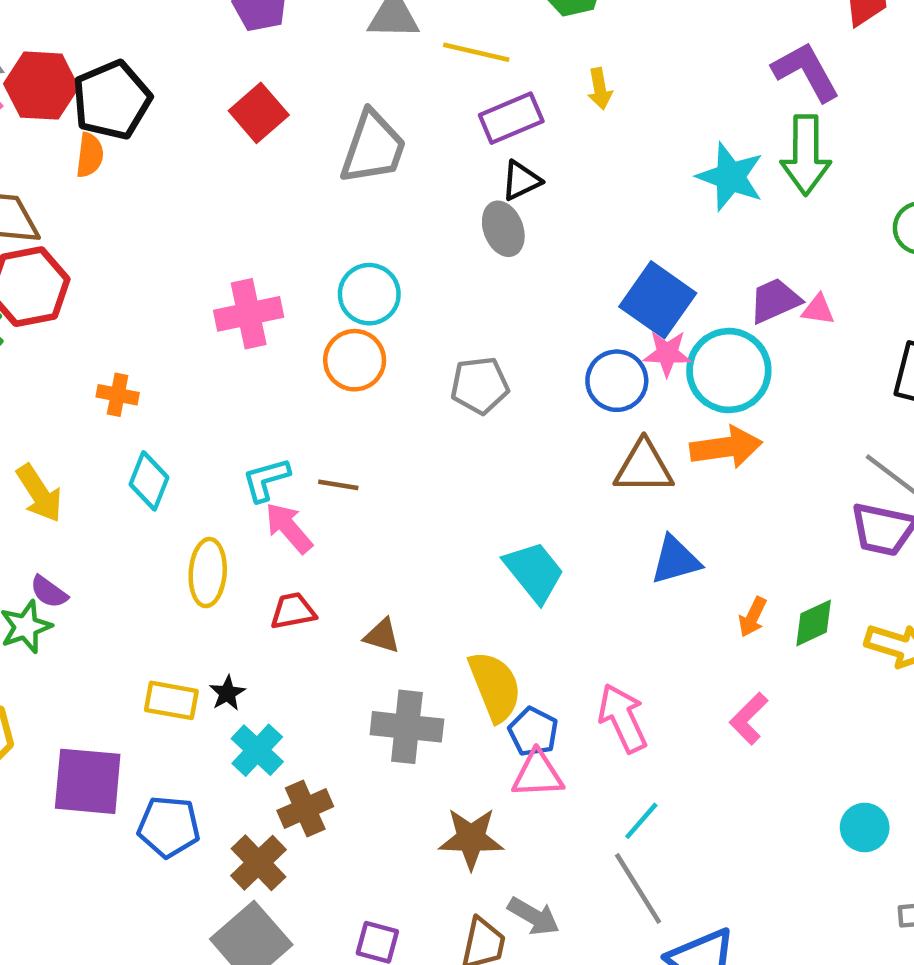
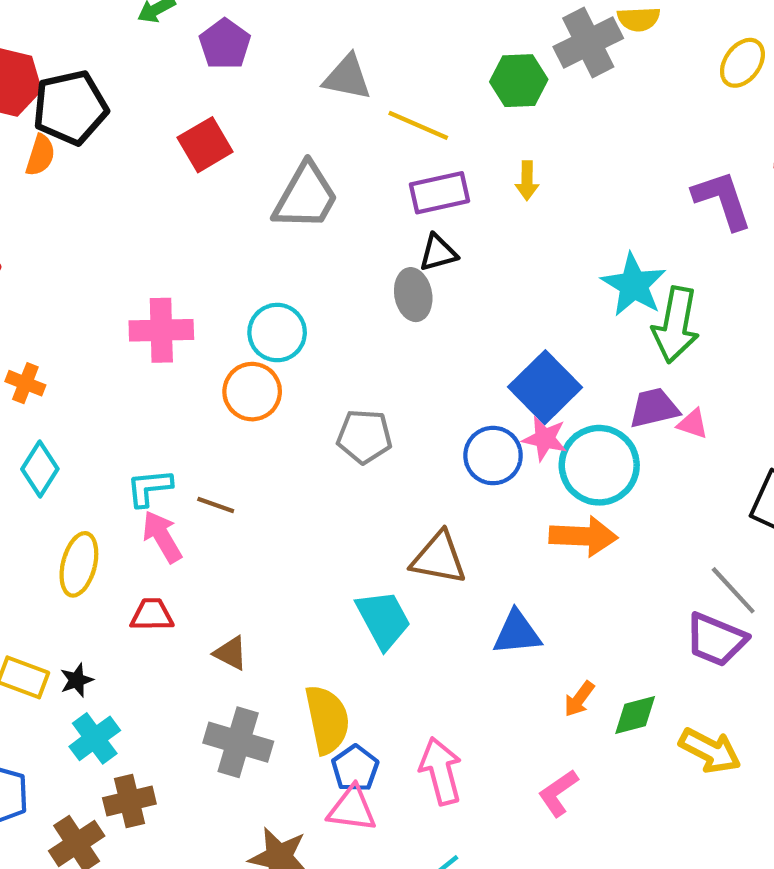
green arrow: (806, 155) -> (676, 325), moved
brown triangle: (644, 467) -> (439, 558), moved

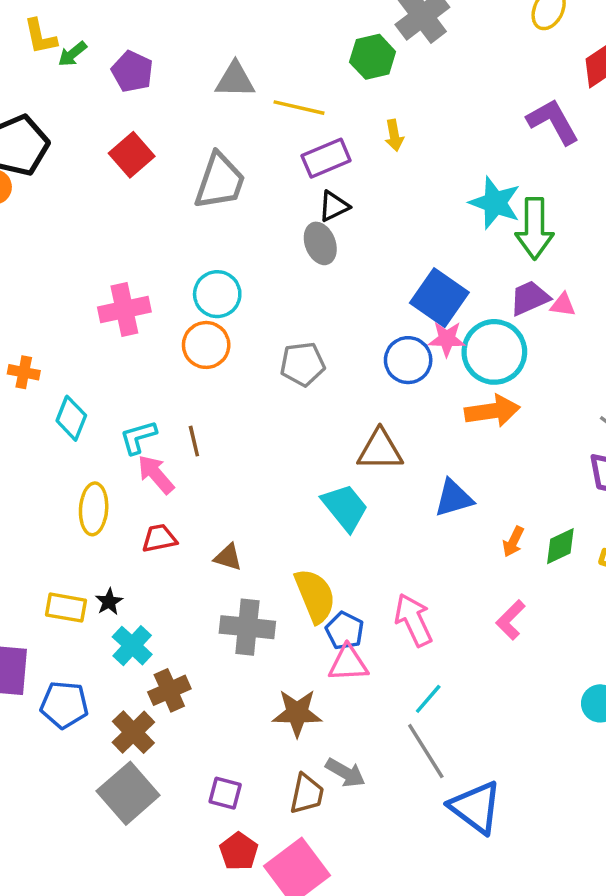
cyan diamond: (40, 469) -> (71, 418), moved
brown line: (216, 505) -> (194, 441), turned 68

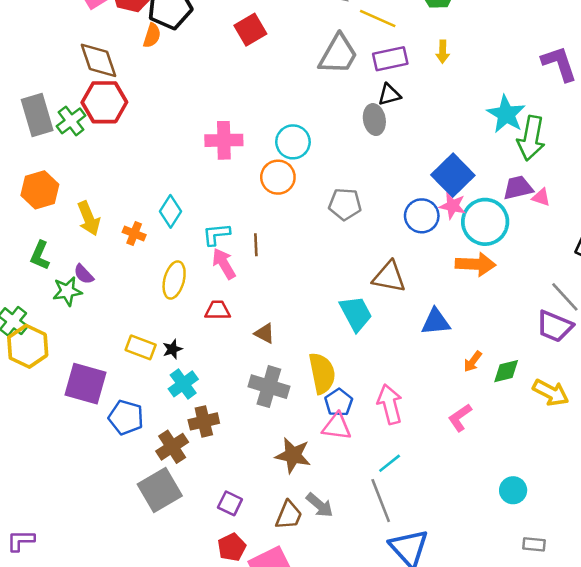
gray trapezoid: (220, 181) -> (338, 54), moved
orange cross: (24, 372) -> (134, 233), moved

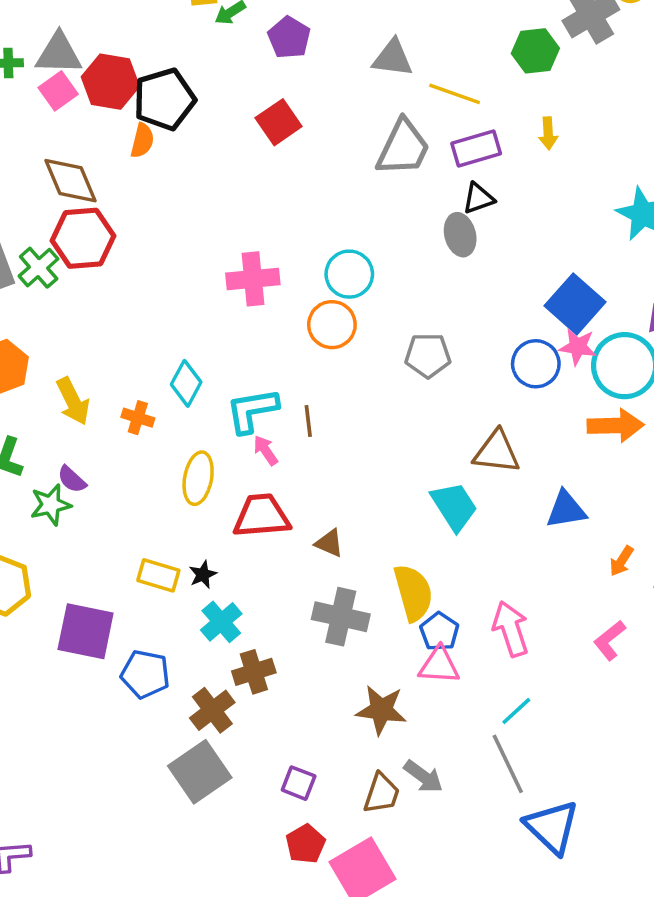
cyan L-shape: (216, 234) -> (252, 410), size x1.4
pink arrow: (224, 264) -> (266, 450), size x0.7
red trapezoid: (218, 310) -> (262, 516), size x1.6

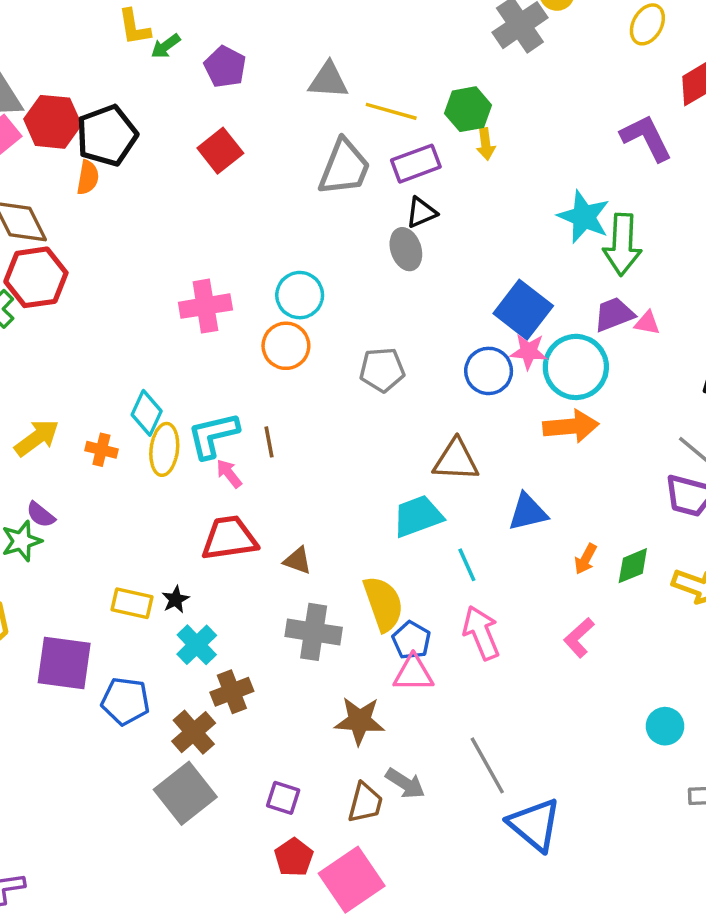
green hexagon: (535, 51) -> (468, 109), moved
yellow arrow: (73, 401) -> (37, 438), turned -96
yellow ellipse: (198, 478) -> (164, 449), moved
cyan trapezoid: (454, 506) -> (418, 516), turned -74
cyan line: (516, 711) -> (467, 565), moved, turned -68

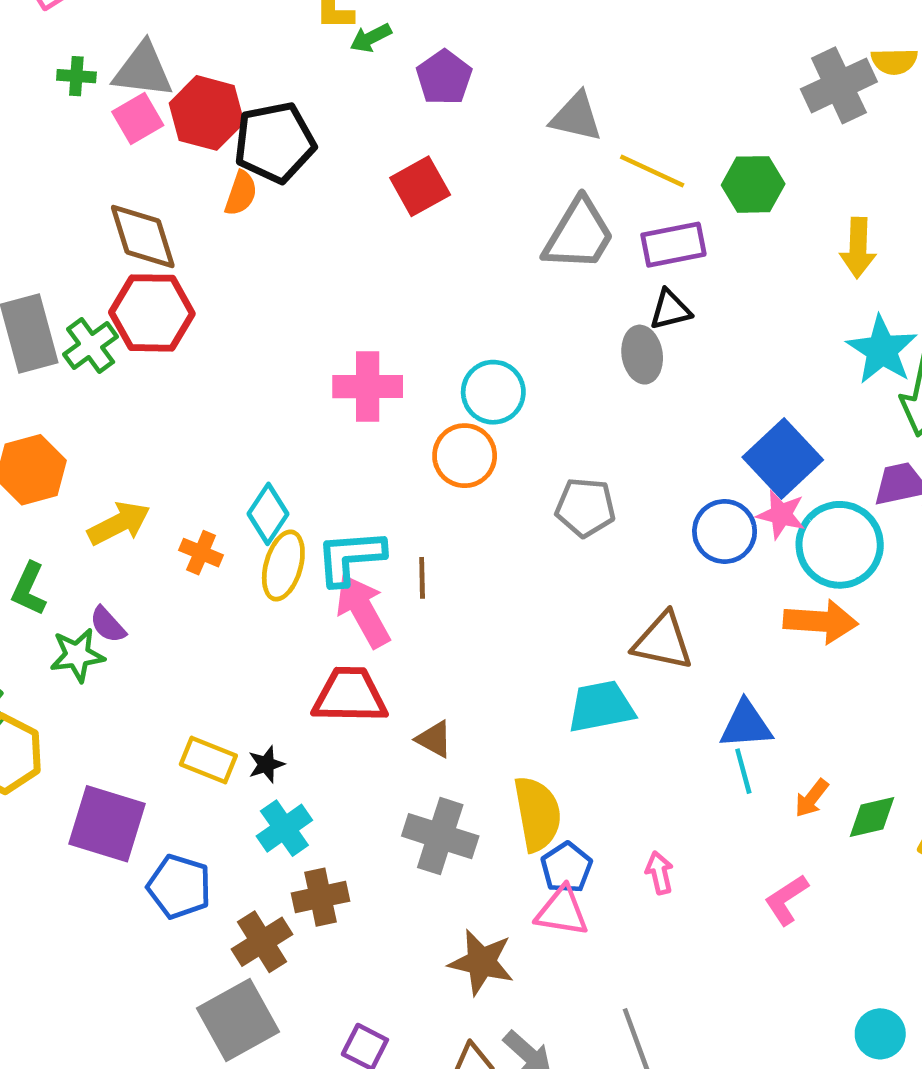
yellow arrow: (486, 144) -> (858, 248), moved, size x1.4
pink arrow: (229, 474) -> (363, 611), size x1.8
cyan line: (467, 565) -> (743, 771), moved
pink arrow: (481, 633) -> (659, 873), size x0.6

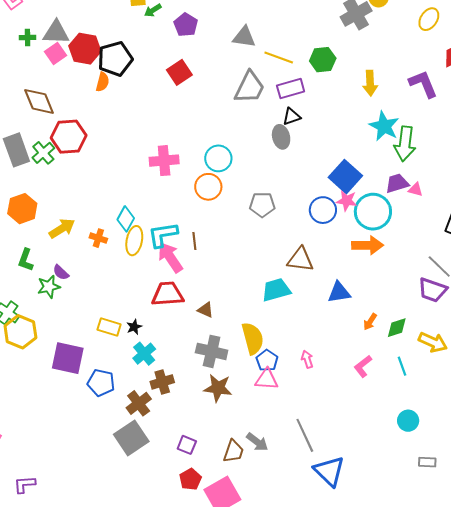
brown diamond: (143, 237) -> (39, 101), moved
cyan line: (743, 771) -> (402, 366), moved
brown star: (481, 962) -> (218, 388), moved

